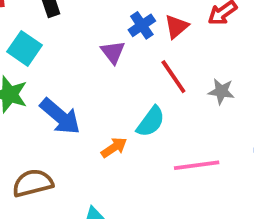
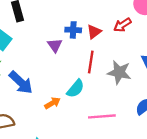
blue cross: (142, 25) -> (73, 30), turned 35
red line: (173, 77) -> (91, 62), turned 40
gray star: (221, 91) -> (119, 72), size x1.5

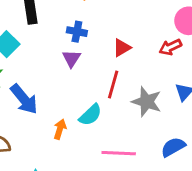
red arrow: (122, 25) -> (170, 47), moved
blue cross: (73, 30) -> (77, 32), moved
orange arrow: (52, 103) -> (60, 129), turned -49

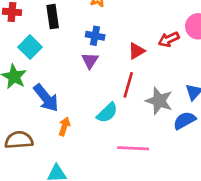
red arrow: (170, 47) -> (169, 39), moved
orange arrow: (60, 129) -> (64, 126), moved
blue semicircle: (173, 147) -> (184, 120), moved

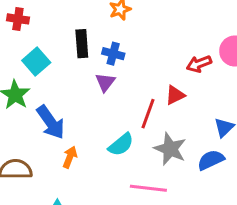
black rectangle: (53, 17) -> (82, 44), moved
red triangle: (137, 51) -> (175, 95), moved
gray star: (159, 101) -> (170, 149), moved

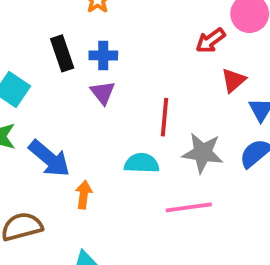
red triangle: (175, 95) -> (234, 80), moved
cyan semicircle: (121, 145) -> (142, 163), turned -124

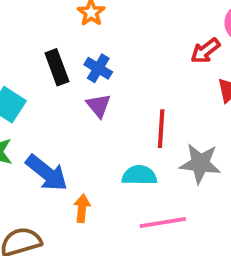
blue cross: (103, 55) -> (98, 68), turned 32
pink line: (189, 207) -> (163, 223), moved

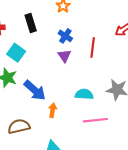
black rectangle: (57, 67) -> (31, 23), moved
red line: (161, 129) -> (93, 48), moved

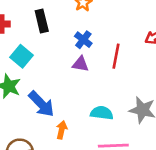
purple triangle: (64, 56) -> (81, 64), turned -48

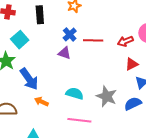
red line: (116, 56) -> (93, 40), moved, turned 72
orange arrow: (62, 130) -> (41, 102), turned -88

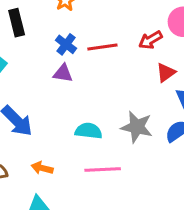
orange arrow: (41, 102) -> (42, 168), moved

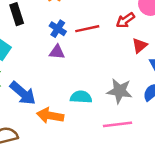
orange arrow: (42, 168) -> (50, 116), moved, size x1.5
pink line: (103, 169) -> (118, 124), moved

